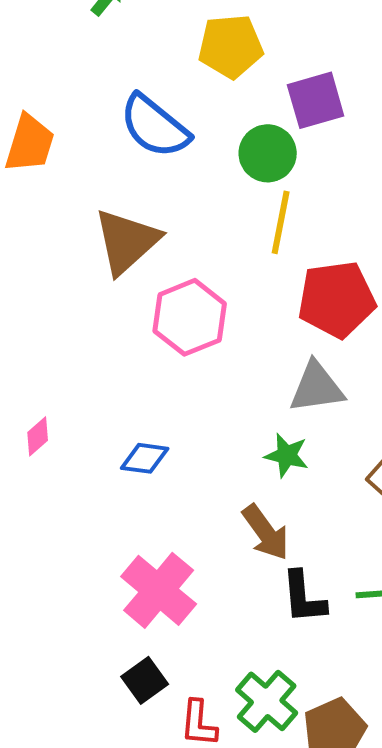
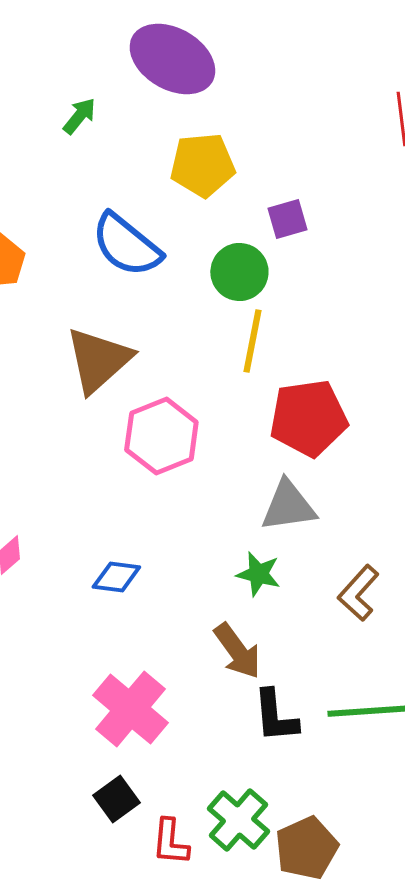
purple square: (316, 100) -> (287, 219), size x0.7

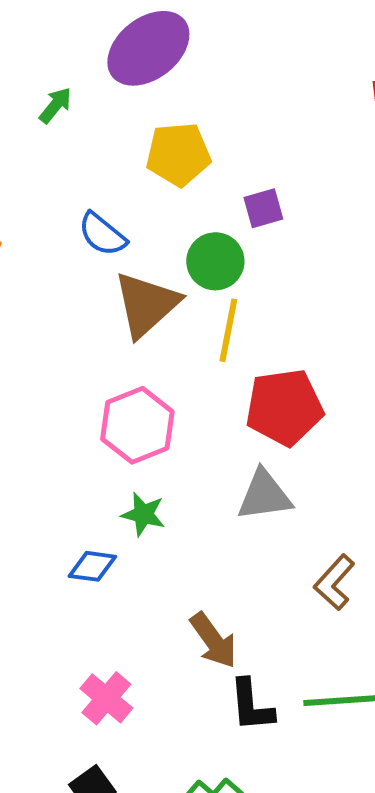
purple ellipse: (172, 59) -> (148, 48), turned -68
blue semicircle: (126, 245) -> (102, 234), size x0.7
brown triangle: (98, 360) -> (146, 304), moved
green star: (258, 574) -> (143, 514), moved
pink cross: (130, 709) -> (106, 698), size x0.7

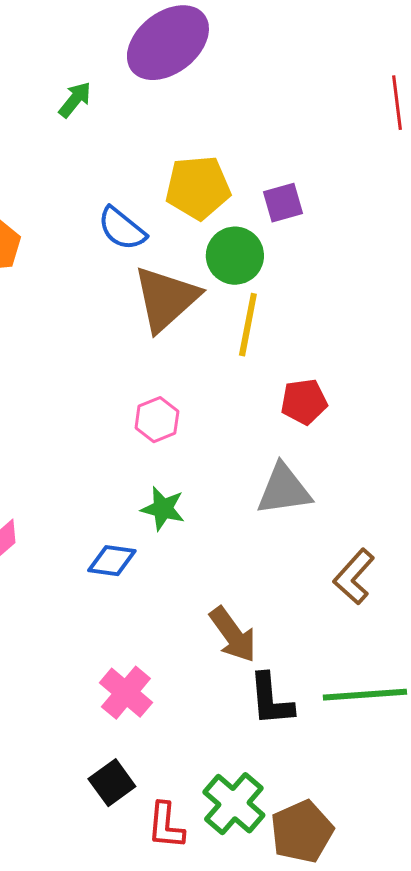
yellow pentagon: (178, 154) -> (198, 188), moved
red pentagon: (284, 407) -> (304, 402), size x0.6
pink hexagon: (137, 425) -> (157, 420), size x0.6

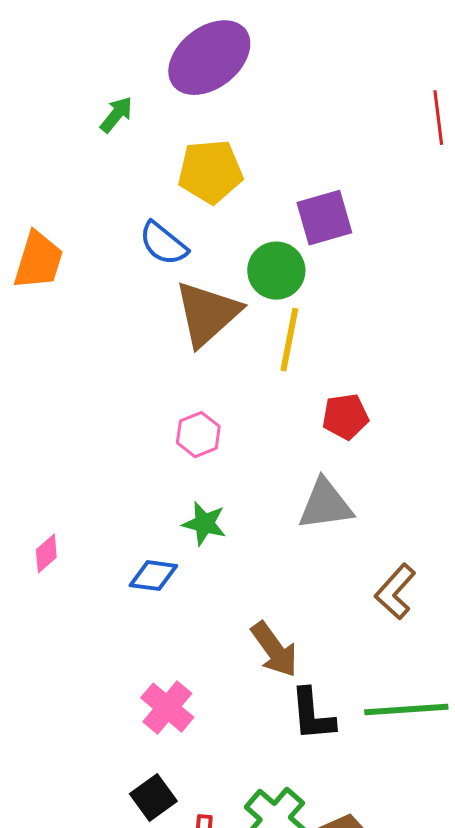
yellow pentagon: (198, 188) -> (210, 172), moved
purple square: (283, 203) -> (324, 218), size x1.4

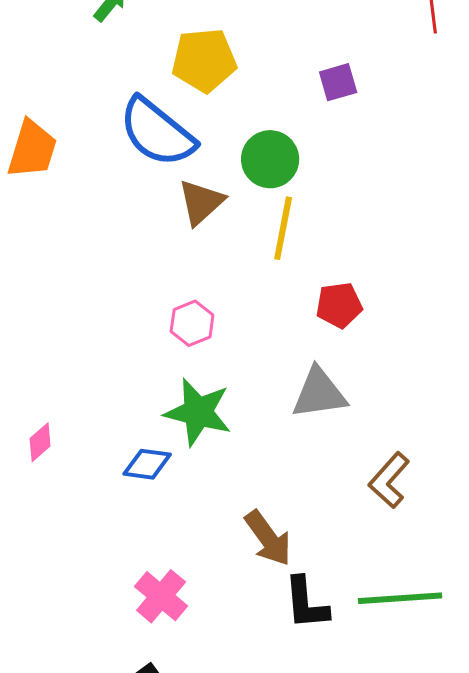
purple square: (324, 218) -> (338, 82), moved, size x0.7
blue semicircle: (163, 244) -> (157, 132), size x1.6
brown triangle: (207, 314) -> (201, 202), size x0.7
green star: (204, 524) -> (198, 412), size x1.5

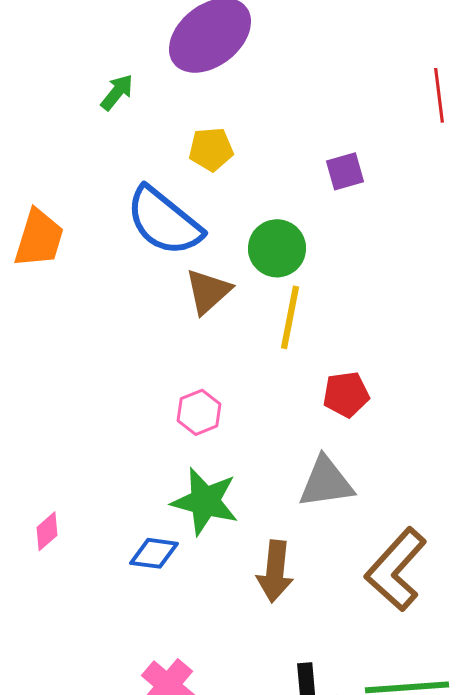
yellow pentagon: (204, 60) -> (211, 149), size x0.7
brown L-shape: (389, 480) -> (396, 569), size x1.5
brown arrow: (268, 538) -> (275, 571), moved, turned 42

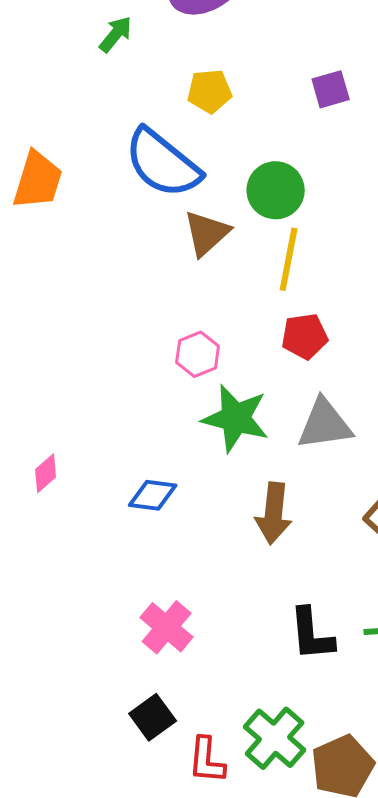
purple square: (345, 171) -> (331, 89), moved
red pentagon: (346, 394) -> (305, 336), moved
green star: (205, 501) -> (236, 418), moved

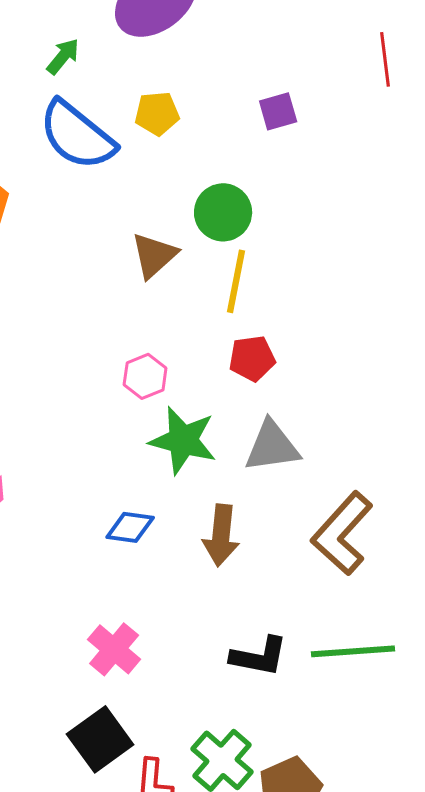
blue semicircle: (163, 163) -> (77, 135), moved
blue diamond: (153, 495) -> (130, 527), moved
black L-shape: (312, 634) -> (259, 656), turned -74
black square: (153, 717) -> (100, 739), size x1.4

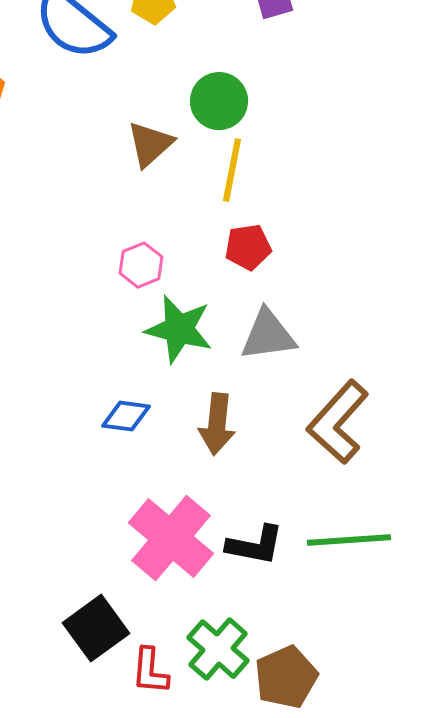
pink cross: (114, 649) -> (171, 538), moved, size x1.6

